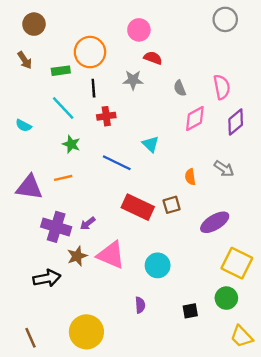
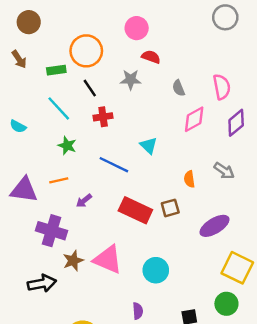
black line: (93, 88) -> (90, 88), turned -30
purple arrow: (88, 223) -> (84, 201), moved

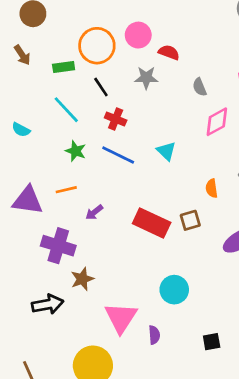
pink circle: (137, 28) -> (138, 35), moved
red cross: (103, 117) -> (116, 119), turned 30
blue line: (114, 165) -> (118, 155), moved
pink triangle: (108, 259) -> (121, 318), moved, turned 40

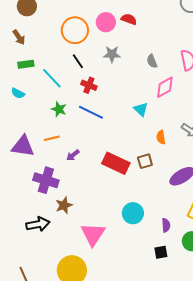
red semicircle: (169, 52) -> (129, 19), moved
green rectangle: (64, 67) -> (26, 64), moved
cyan triangle: (166, 151) -> (141, 109), moved
purple semicircle: (154, 335) -> (166, 225), moved

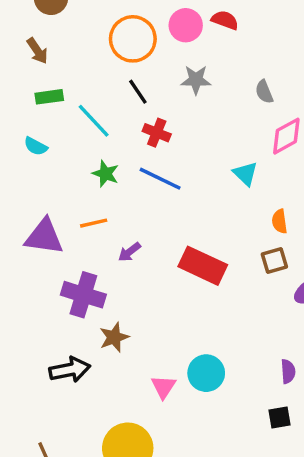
brown square: (145, 161) -> (274, 261), moved
cyan circle: (133, 213) -> (206, 373), moved
pink triangle: (93, 234) -> (164, 387), size x0.6

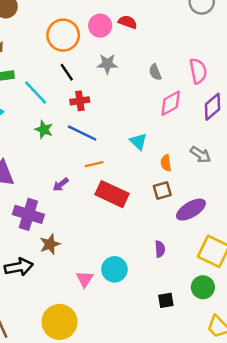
red cross: (157, 133) -> (80, 101), turned -30
cyan triangle: (245, 174) -> (138, 141), moved
orange line: (94, 223) -> (94, 164), moved
purple semicircle: (288, 371) -> (160, 249), moved

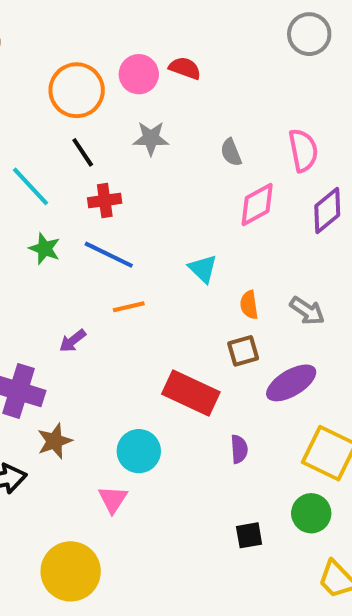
gray arrow: (201, 155) -> (307, 311), moved
red rectangle: (112, 194) -> (191, 393), moved
cyan circle: (114, 269) -> (139, 451), moved

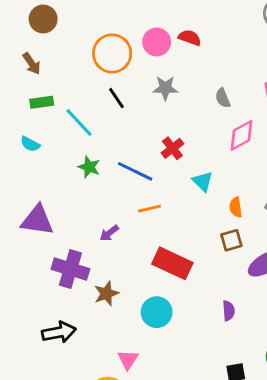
red cross: (105, 200) -> (172, 148), moved, turned -30
red rectangle: (191, 393) -> (172, 263), moved
brown star: (55, 441) -> (106, 293), moved
pink triangle: (113, 499) -> (128, 360), moved

